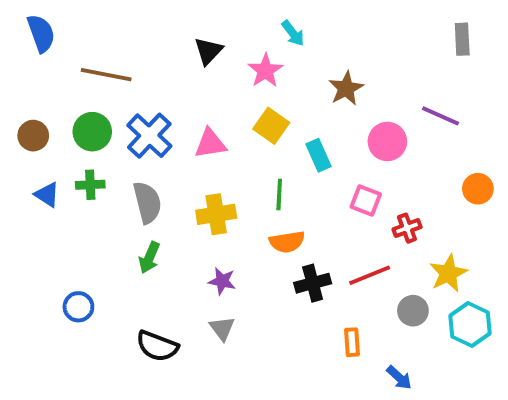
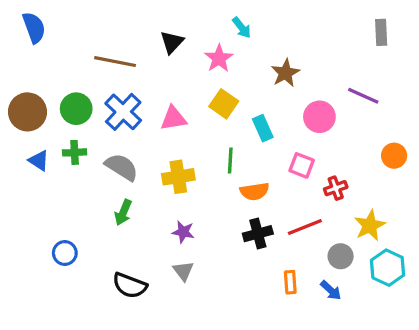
brown line: (106, 75) -> (115, 62), moved
brown circle: (33, 136) -> (27, 112), size x1.5
gray semicircle: (147, 202) -> (122, 167), turned -44
orange semicircle: (287, 242) -> (255, 191), moved
blue arrow: (399, 378) -> (331, 290), moved

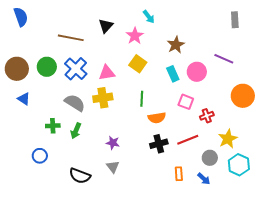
cyan rectangle: (263, 128) -> (173, 74), moved
green cross: (75, 152) -> (53, 126), moved
orange circle: (394, 156) -> (243, 96), size x1.5
yellow cross: (178, 177) -> (103, 98), moved

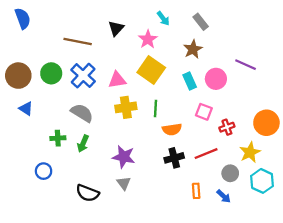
gray rectangle: (235, 20) -> (201, 22), moved, turned -35
yellow square: (138, 64) -> (151, 70), size x1.4
orange circle: (243, 96) -> (266, 123), moved
yellow cross: (103, 98) -> (126, 107), moved
purple star: (113, 143) -> (124, 157), size x1.5

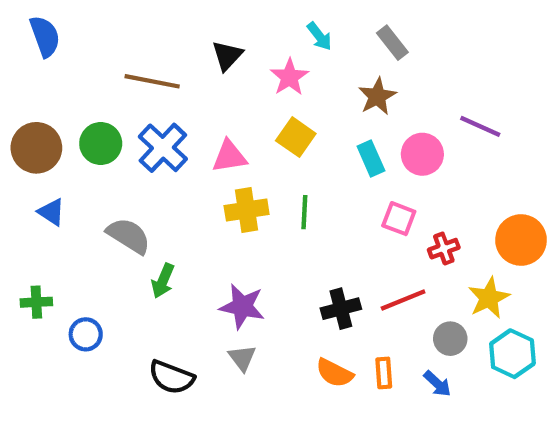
yellow square: (151, 70) -> (296, 137), size x0.7
gray semicircle: (82, 113) -> (129, 236), moved
orange semicircle: (172, 129) -> (334, 373), moved, turned 36
green cross: (58, 138) -> (36, 302), moved

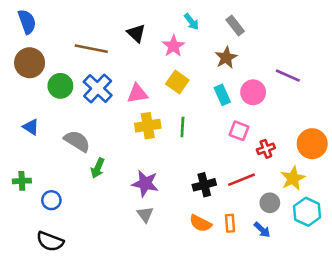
black triangle: (227, 56) -> (136, 33), turned -30
brown circle: (36, 148) -> (30, 63), moved
black semicircle: (171, 377) -> (50, 241), moved

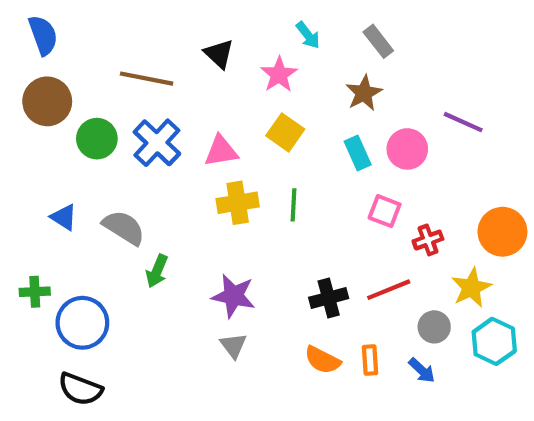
blue triangle: (31, 127) -> (64, 217), moved
blue circle: (51, 200) -> (82, 323), size x1.6

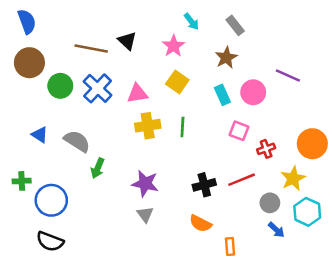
black triangle: (219, 54) -> (127, 41), moved
orange rectangle: (370, 360) -> (230, 247), moved
blue arrow: (422, 370) -> (276, 230), moved

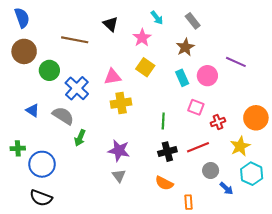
black triangle: (127, 41) -> (110, 24), moved
blue cross: (98, 88) -> (77, 88), moved
green line: (182, 127) -> (163, 121), moved
gray circle: (270, 203) -> (211, 170), moved

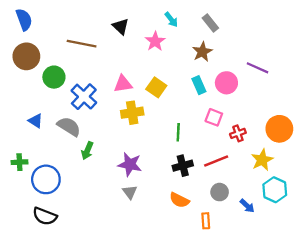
yellow square: (145, 67) -> (156, 87), moved
gray circle: (211, 170) -> (220, 192), moved

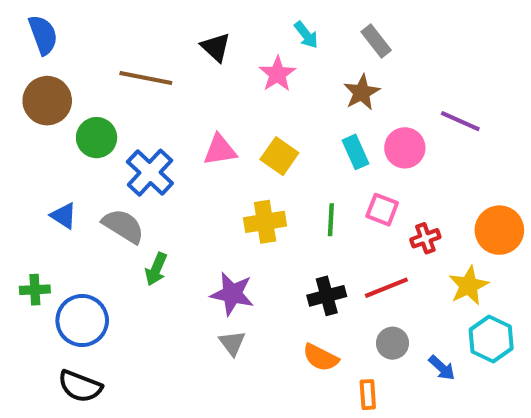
yellow cross: (132, 113) -> (265, 222), moved
green line: (178, 132) -> (331, 220), moved

